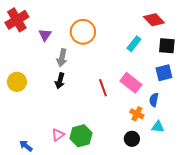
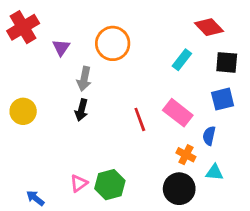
black circle: (132, 139) -> (179, 189), size x1.5

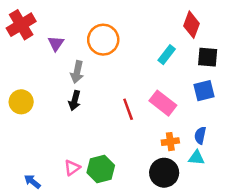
red diamond: (209, 27) -> (191, 25), turned 65
blue semicircle: (209, 136) -> (200, 135), moved
orange cross: (186, 155) -> (170, 142), turned -35

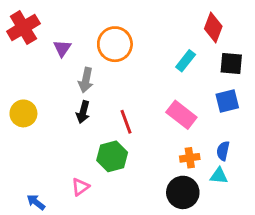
red line: (128, 109) -> (126, 122), moved
green hexagon: (101, 169) -> (112, 156), moved

